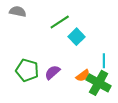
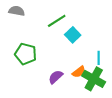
green pentagon: (27, 70) -> (26, 54), moved
purple semicircle: (52, 72) -> (56, 77), moved

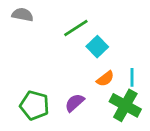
green pentagon: (26, 54) -> (35, 105), moved
orange semicircle: (79, 72) -> (105, 79), moved

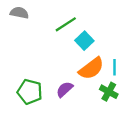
orange semicircle: (105, 79) -> (91, 68), size x1.6
green cross: (125, 105) -> (109, 92), size x0.7

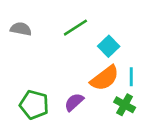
gray semicircle: (19, 13) -> (21, 29), moved
cyan square: (84, 41) -> (109, 46), moved

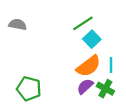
green line: (75, 28) -> (83, 23), moved
purple semicircle: (74, 102) -> (85, 86), moved

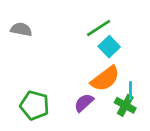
cyan line: (111, 65) -> (131, 91), moved
purple semicircle: (85, 86) -> (84, 103), moved

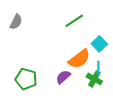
gray semicircle: (21, 29) -> (16, 22), turned 105
cyan square: (109, 47) -> (99, 44), moved

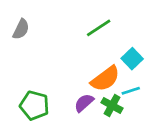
cyan line: (98, 68) -> (131, 91), turned 72
green cross: (94, 79) -> (112, 105), moved

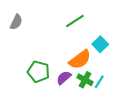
cyan line: (131, 91) -> (99, 82), moved, turned -40
green pentagon: (34, 105) -> (38, 72), moved

